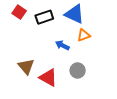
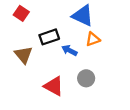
black rectangle: (44, 17) -> (49, 37), moved
brown triangle: (26, 66) -> (23, 55), moved

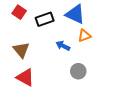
black rectangle: (49, 37) -> (45, 19), moved
red triangle: (54, 86) -> (25, 77), moved

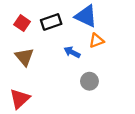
red square: (19, 12) -> (22, 23), moved
red triangle: (25, 77) -> (20, 99), moved, turned 48

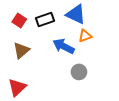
blue arrow: (72, 52) -> (64, 46), size x1.5
brown triangle: (24, 57) -> (21, 50), turned 30

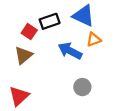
red square: (19, 20) -> (29, 32), moved
gray circle: (79, 72) -> (82, 87), moved

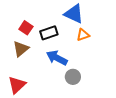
black rectangle: (50, 21) -> (49, 33), moved
blue arrow: (70, 51) -> (57, 58), moved

